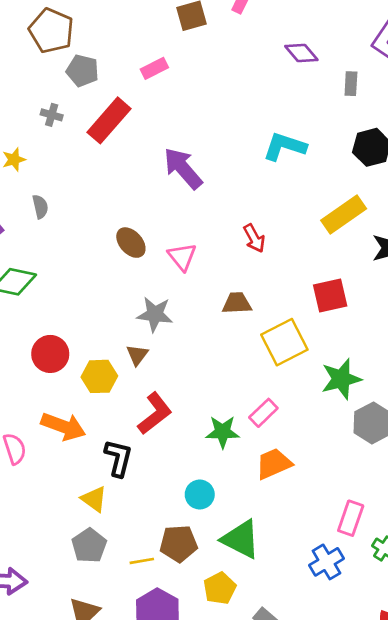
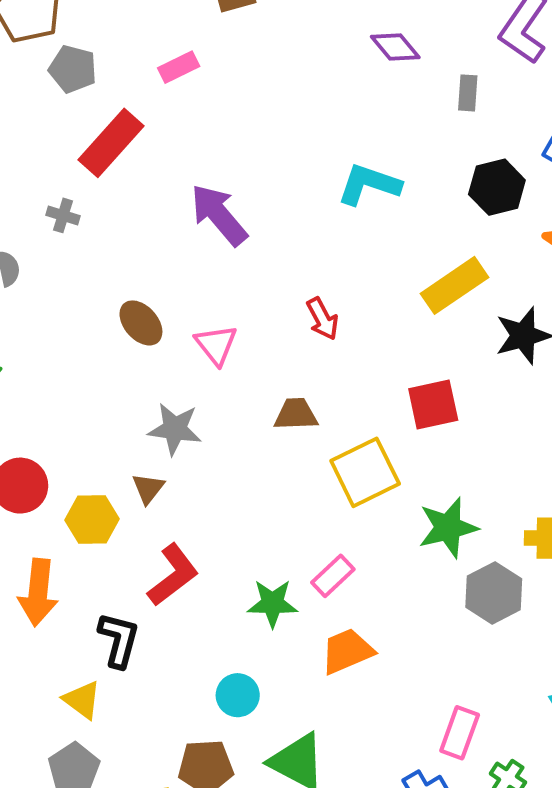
gray cross: (52, 115) -> (63, 215), moved
orange arrow: (63, 426) -> (38, 592), turned 75

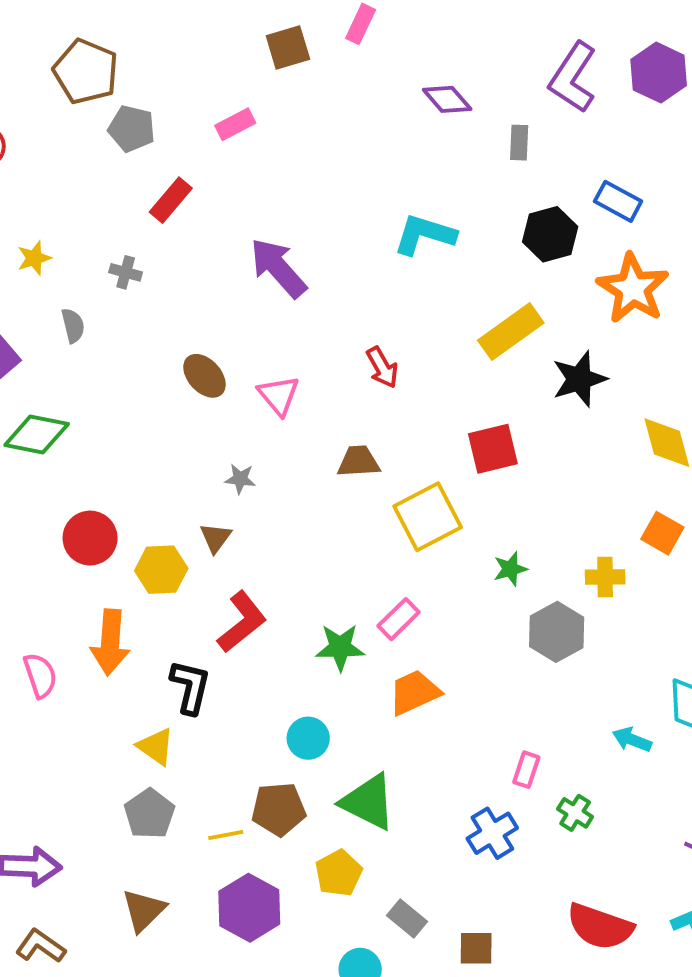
red rectangle: (111, 143) -> (171, 200), size x0.7
gray star: (175, 429) -> (240, 479), size x0.6
green star: (448, 528) -> (510, 569), size x0.6
pink rectangle: (460, 733) -> (526, 770), size x0.7

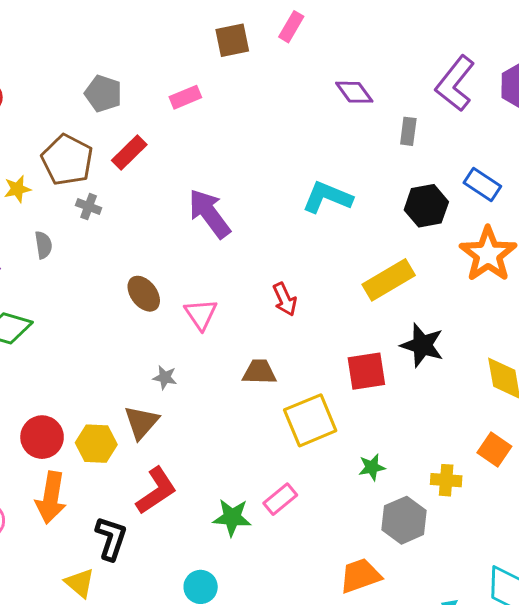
brown pentagon: (86, 72) -> (67, 160), moved
black star: (579, 379) -> (422, 345), moved, turned 30
red circle: (90, 538) -> (42, 437), moved
brown triangle: (216, 538) -> (141, 422), size x1.4
orange trapezoid: (414, 692) -> (360, 576), moved

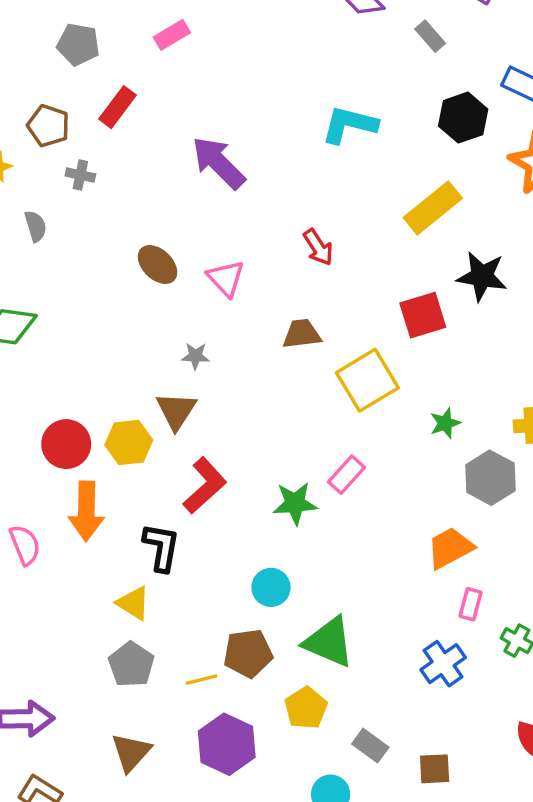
gray rectangle: (408, 131) -> (430, 36), turned -40
brown pentagon: (67, 160) -> (48, 126), size x0.7

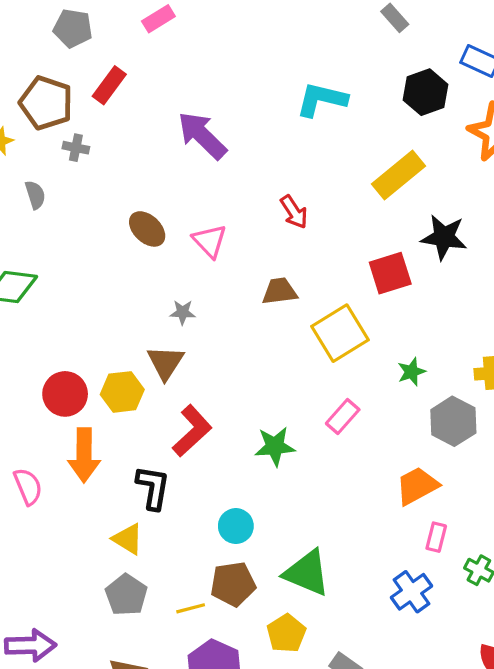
brown pentagon: (48, 126) -> (46, 103), size x1.4
pink rectangle: (347, 475) -> (343, 416), moved
cyan circle: (271, 587) -> (236, 526), moved

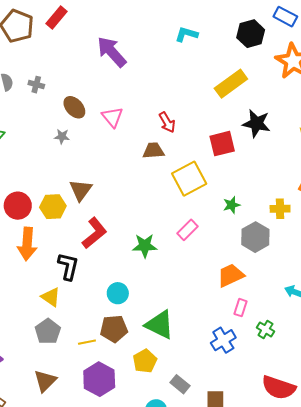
cyan L-shape: (322, 99) -> (186, 34), size x0.7
gray cross: (76, 148) -> (36, 85), moved
red arrow: (294, 212) -> (167, 122), moved
gray star: (183, 312) -> (62, 136), moved

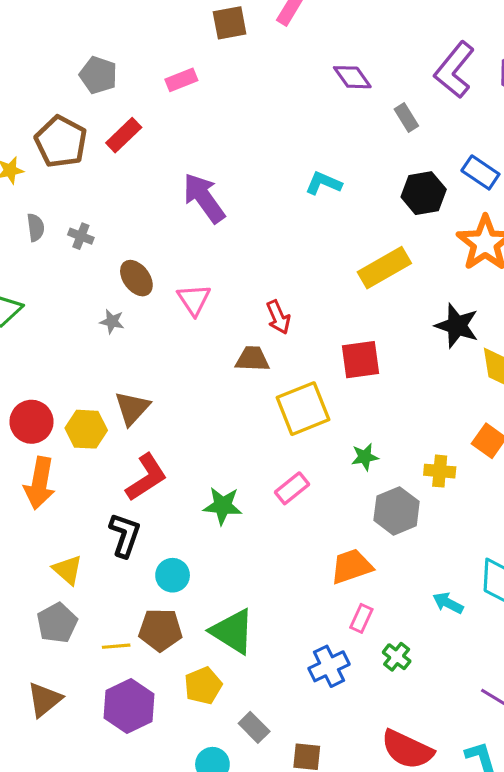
black star: (256, 123) -> (457, 326), moved
black L-shape: (68, 266) -> (125, 535), moved

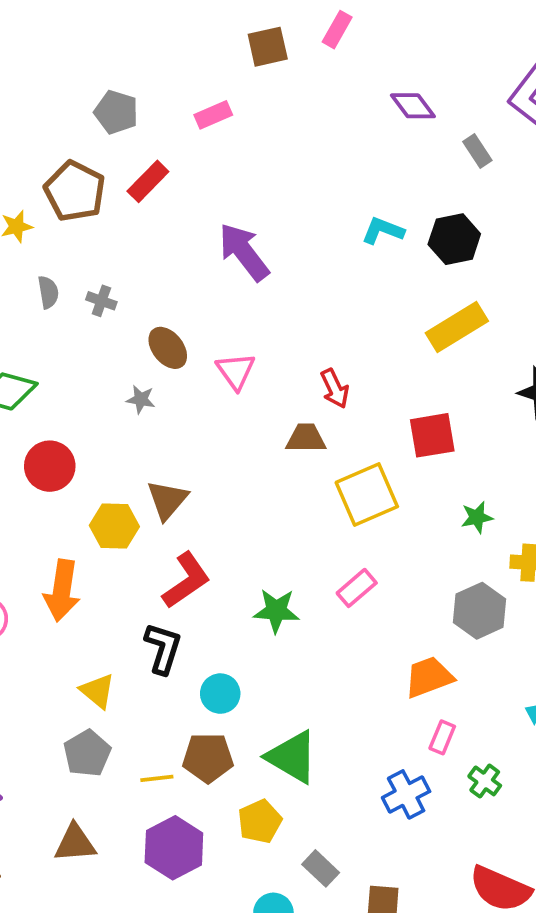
black hexagon: (424, 193) -> (454, 239), moved
red circle: (31, 422) -> (50, 466), moved
green star: (365, 457) -> (477, 517), moved
brown triangle: (44, 700) -> (75, 843), turned 36

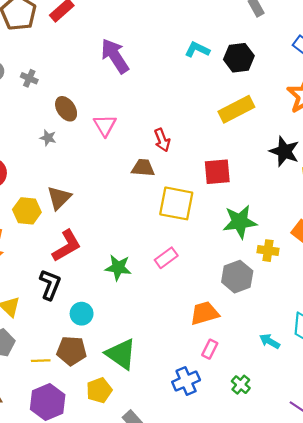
yellow square: (367, 494) -> (176, 203), turned 30
green star: (477, 517) -> (240, 222), size x1.8
green cross: (485, 781) -> (241, 385), moved

